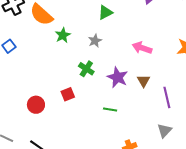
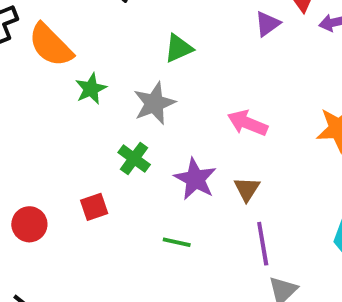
gray star: (95, 41) -> (154, 103), size x1.5
purple line: (167, 97) -> (263, 244), moved

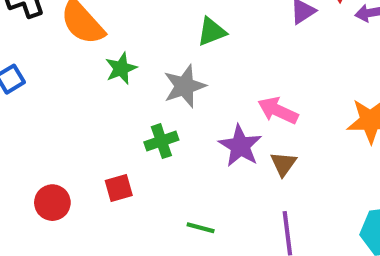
green cross: (134, 158) -> (161, 141), turned 32
purple star: (195, 179) -> (240, 146), moved
brown triangle: (247, 189) -> (283, 164), moved

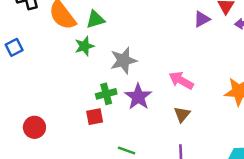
green triangle: (212, 32) -> (95, 19), moved
purple star: (240, 146) -> (138, 97), moved
red square: (119, 188) -> (95, 117), moved

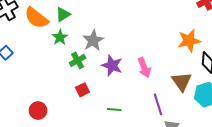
pink arrow: (181, 80) -> (144, 68), moved, turned -126
green cross: (106, 94) -> (78, 60), moved
brown triangle: (182, 114) -> (182, 82), moved, size x1.5

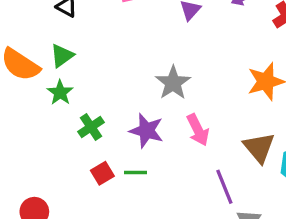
gray star: (93, 40) -> (173, 83), moved
green line: (114, 110) -> (135, 172), moved

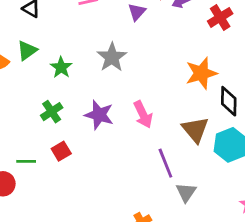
gray star: (173, 83) -> (112, 57), moved
green star: (60, 93) -> (61, 67), moved
green line: (135, 172) -> (26, 161), moved

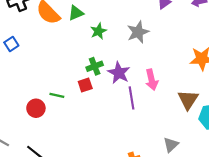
green cross: (52, 112) -> (95, 66), moved
red square: (61, 151) -> (85, 85), moved
purple line: (165, 163) -> (132, 98), moved

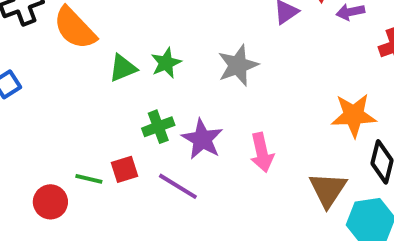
green triangle: (76, 13) -> (123, 68), moved
red square: (85, 85) -> (124, 169), moved
purple line: (132, 98) -> (178, 186), moved, turned -50

